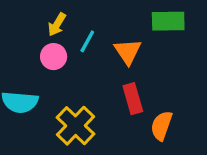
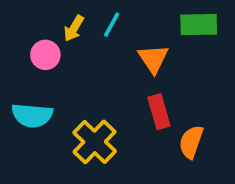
cyan line: (87, 41) -> (112, 25), moved
pink circle: (54, 57) -> (45, 55), moved

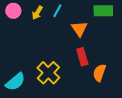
pink circle: (45, 55) -> (13, 11), moved
cyan semicircle: (32, 115) -> (15, 82), moved, turned -45

